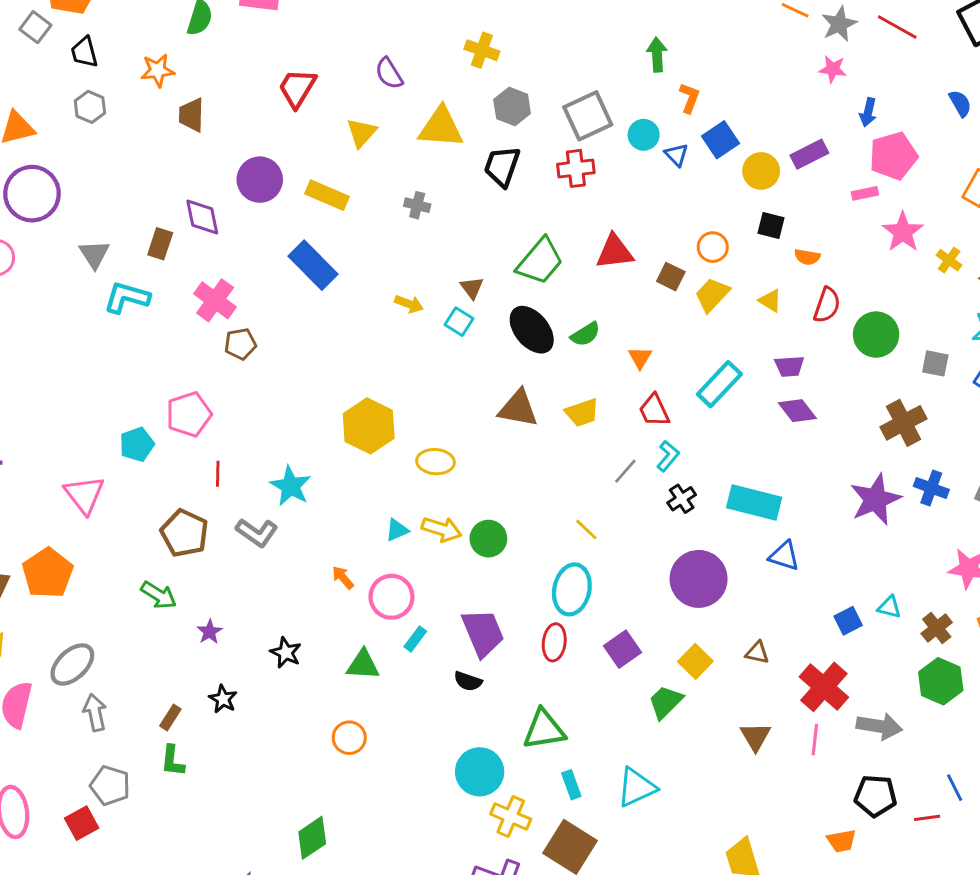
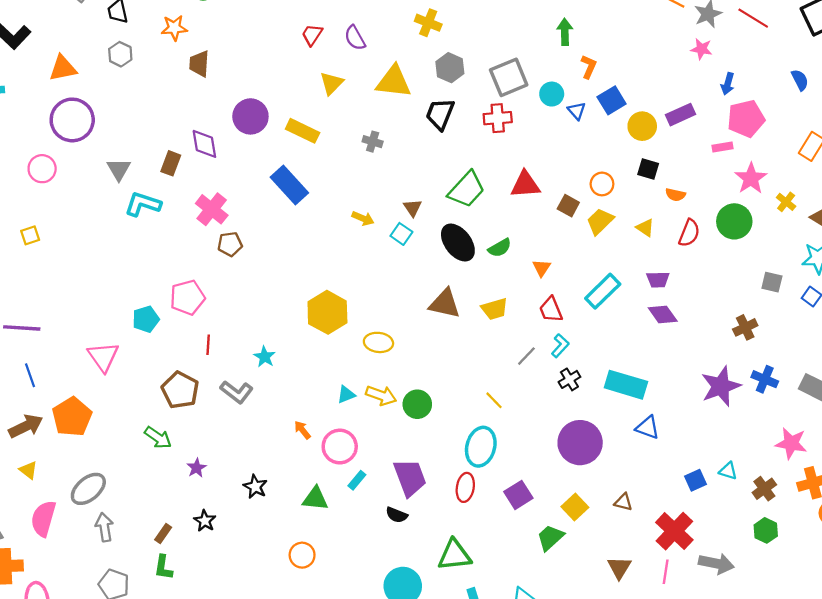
red trapezoid: (297, 88) -> (312, 35), moved, size x0.7
green circle: (876, 335) -> (734, 221), moved
brown cross: (904, 423) -> (745, 327), size x0.7
cyan star: (291, 486) -> (265, 357), size x0.7
green hexagon: (941, 681) -> (766, 530), size x0.7

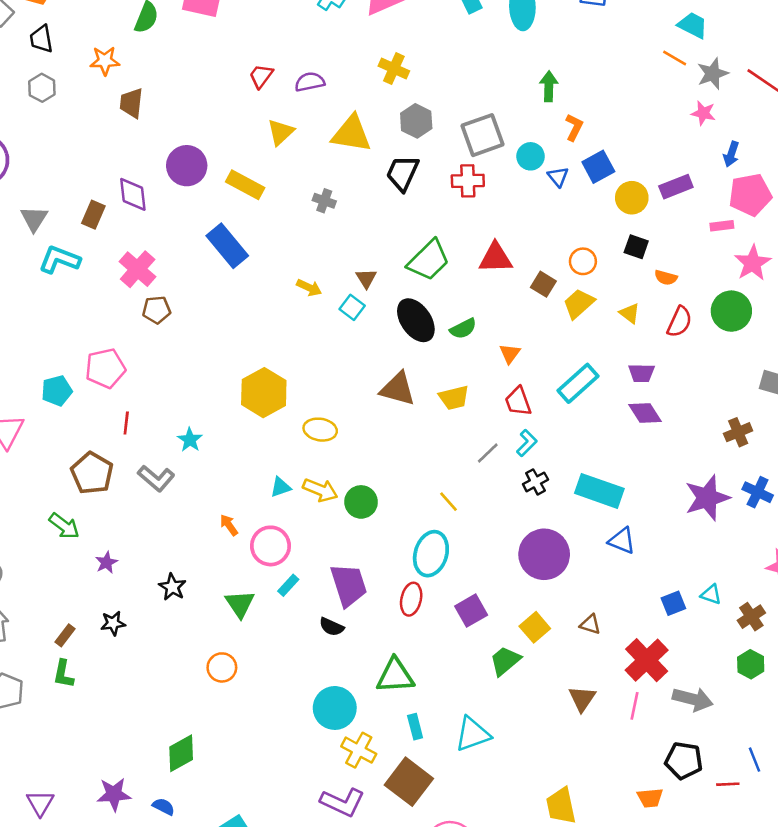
purple semicircle: (355, 38) -> (310, 82), turned 105
green triangle: (315, 499) -> (240, 604), turned 48
black star: (205, 521) -> (113, 623), turned 30

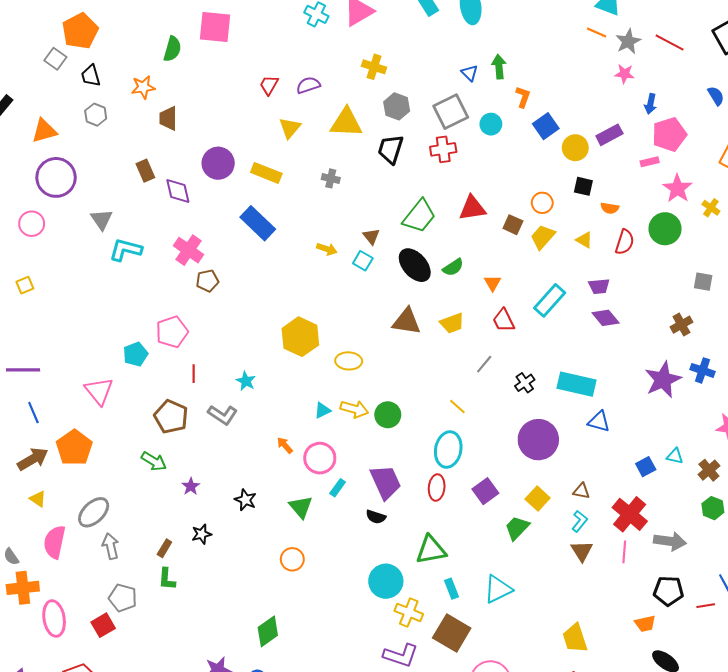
blue triangle: (558, 177) -> (469, 73), moved
brown rectangle: (93, 215) -> (145, 171), moved, turned -40
cyan L-shape: (527, 443) -> (580, 521), moved

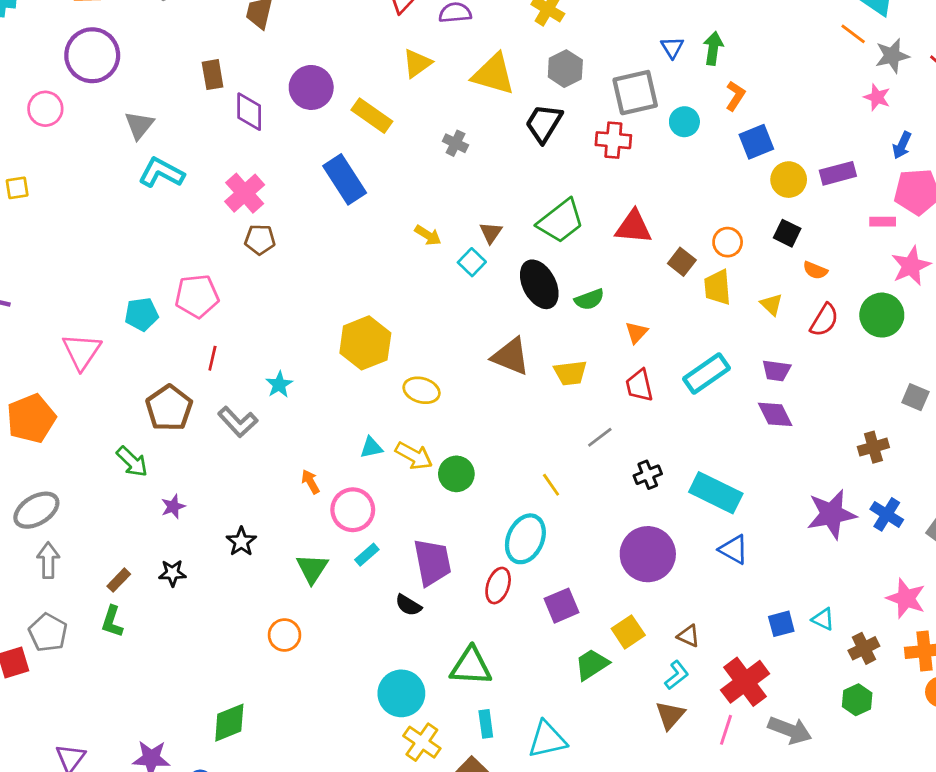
yellow trapezoid: (543, 237) -> (717, 287), turned -60

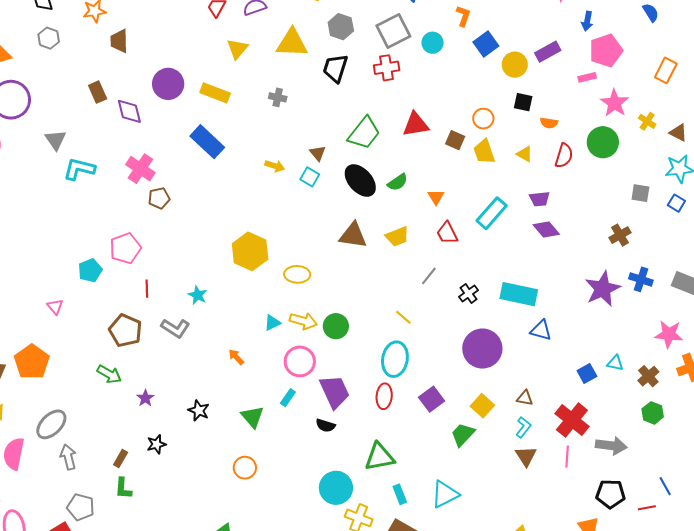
pink triangle: (82, 351) -> (55, 307), size x0.6
pink circle: (353, 510) -> (300, 361), moved

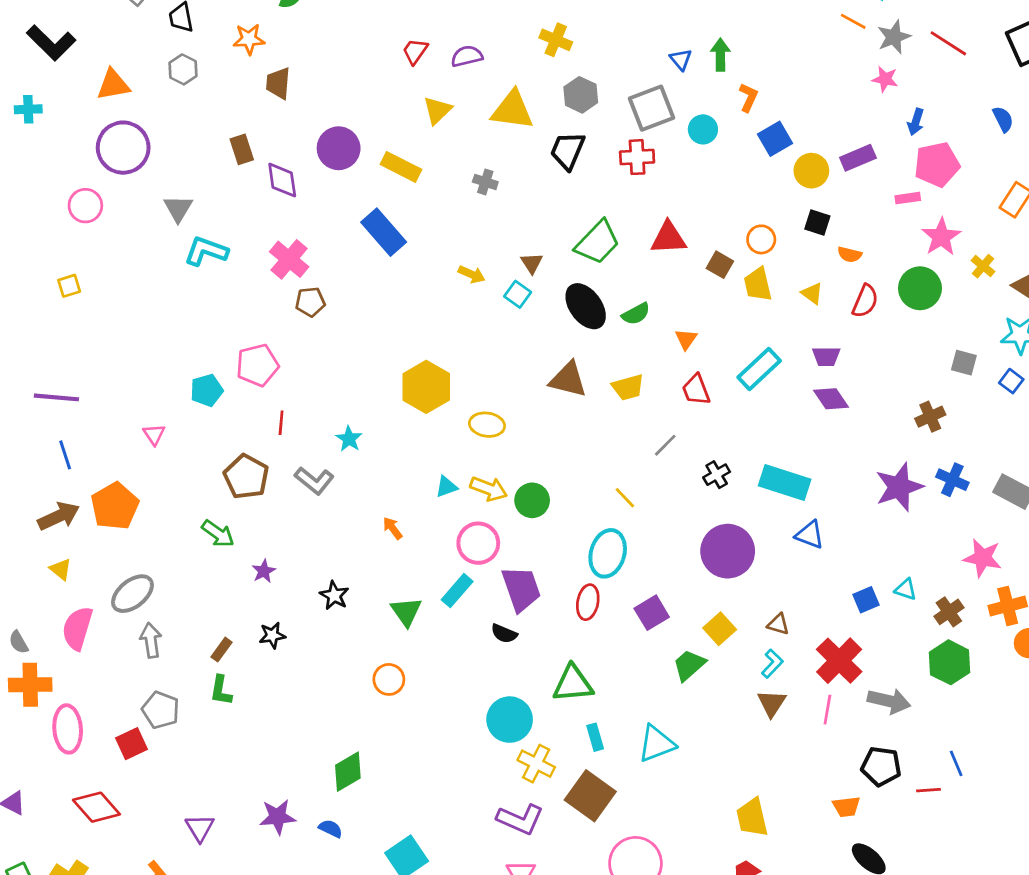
cyan rectangle: (288, 398) -> (457, 591), size x1.4
green hexagon: (653, 413) -> (950, 662), size x1.4

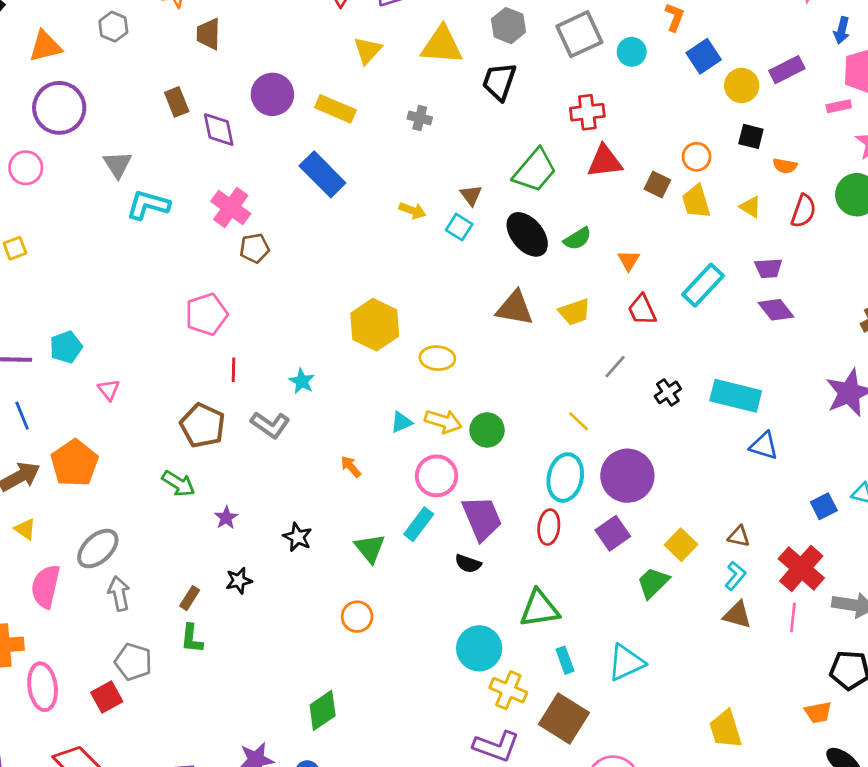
red cross: (637, 157) -> (587, 112), moved
cyan pentagon: (207, 390) -> (66, 347), moved
purple circle: (728, 551) -> (627, 476), moved
brown triangle: (772, 703) -> (737, 615), turned -44

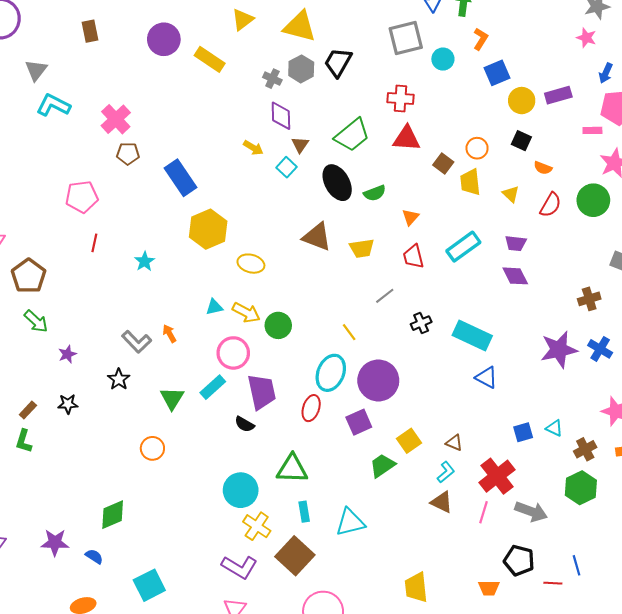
gray hexagon: (509, 26) -> (301, 69), moved
purple diamond: (219, 130) -> (281, 116), moved
blue rectangle: (322, 174) -> (180, 178), moved
brown pentagon: (203, 425) -> (29, 276), moved
gray L-shape: (270, 425) -> (137, 342), moved

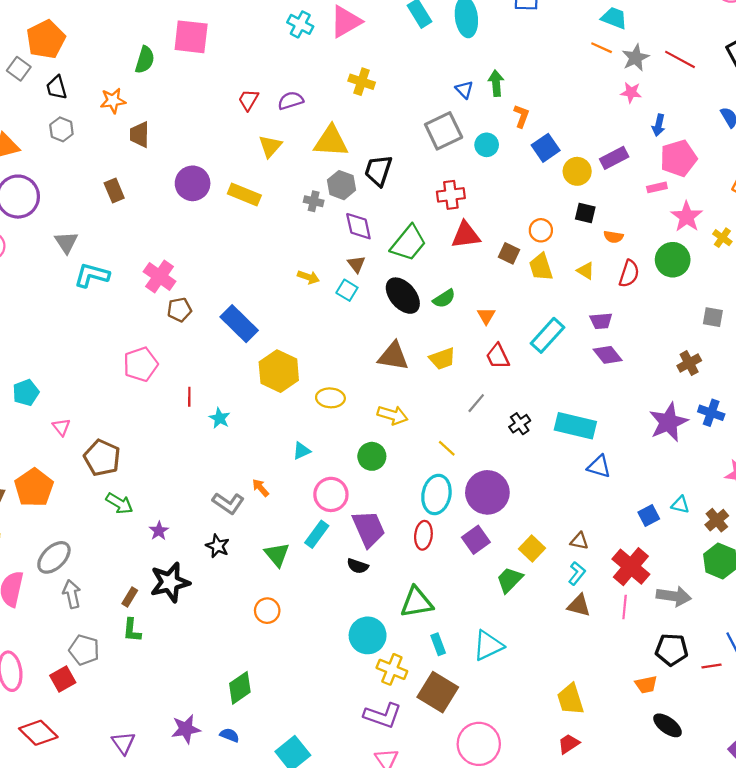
purple diamond: (281, 116) -> (358, 226), moved
red line: (94, 243) -> (189, 397), moved
yellow arrow: (246, 313) -> (393, 415), moved
black star: (68, 404) -> (170, 582), size x1.8

